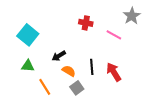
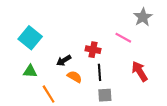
red cross: (86, 23) -> (93, 50), moved
red arrow: (114, 72) -> (140, 71), moved
gray square: (77, 88) -> (105, 95), moved, turned 32

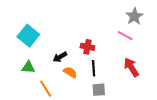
pink line: (123, 38) -> (125, 36), moved

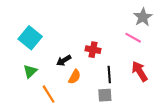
green triangle: (28, 67) -> (30, 71), turned -48
black line: (94, 68) -> (109, 75), moved
orange semicircle: (70, 72) -> (75, 77), turned 88

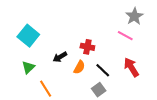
black line: (109, 75) -> (103, 70), turned -42
orange semicircle: (75, 77) -> (79, 67), moved
gray square: (105, 95) -> (99, 90), turned -32

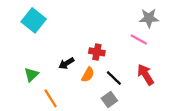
gray star: (134, 16) -> (149, 18), turned 30
cyan square: (28, 36) -> (34, 20), moved

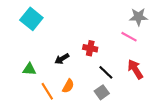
green triangle: (31, 75) -> (29, 69), turned 48
orange semicircle: (88, 75) -> (68, 86), moved

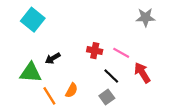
pink line: (129, 37) -> (121, 53), moved
black arrow: (62, 59) -> (53, 58), moved
green triangle: (29, 69) -> (31, 73), size x1.5

